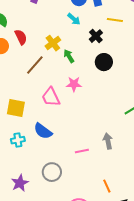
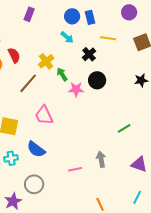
pink star: (74, 84) -> (76, 89), moved
gray circle: (52, 172) -> (34, 184), moved

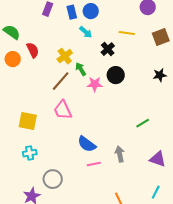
blue rectangle: (90, 17) -> (72, 12), moved
brown line: (28, 83) -> (61, 81), moved
blue semicircle: (36, 149) -> (87, 144), moved

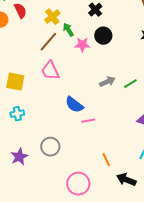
gray arrow: (120, 154) -> (107, 82), moved, turned 77
pink line: (94, 164) -> (88, 121), moved
gray circle: (53, 179) -> (50, 147), moved

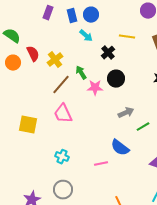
yellow cross: (52, 17) -> (55, 60), moved
gray arrow: (107, 82) -> (126, 113), moved
blue semicircle: (74, 105) -> (120, 148), moved
cyan cross: (17, 114) -> (62, 157), moved, turned 32

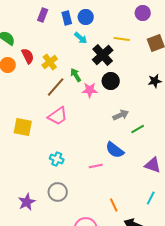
black cross: (108, 53) -> (103, 55), size x1.5
pink trapezoid: (63, 114) -> (58, 116), turned -100

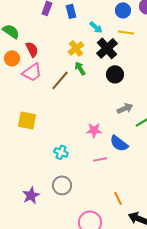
blue circle: (86, 17) -> (123, 10), moved
cyan arrow: (81, 38) -> (96, 27), moved
yellow cross: (50, 62) -> (76, 48), moved
pink star: (90, 90) -> (94, 130), moved
pink trapezoid: (58, 116) -> (32, 72), moved

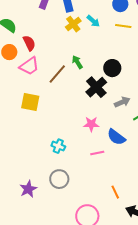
yellow cross: (76, 48) -> (73, 24), moved
black cross: (107, 48) -> (96, 87), moved
yellow square: (27, 120) -> (30, 102), moved

